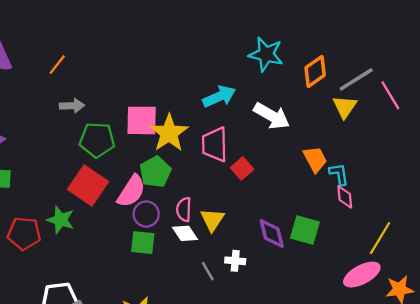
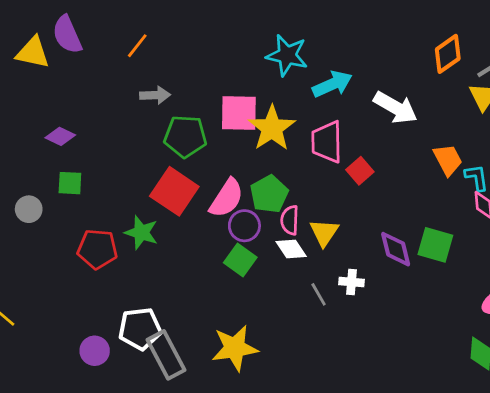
cyan star: (266, 54) -> (287, 55), moved
green pentagon: (155, 172) -> (269, 194), moved
green square: (143, 243) -> (240, 260), turned 30

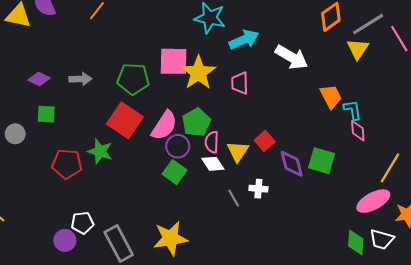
gray arrow: (155, 95) -> (80, 79), moved
pink trapezoid: (327, 142) -> (240, 83), size x0.7
red square: (360, 171) -> (265, 141), moved
white pentagon: (140, 329) -> (82, 223), moved, size x0.7

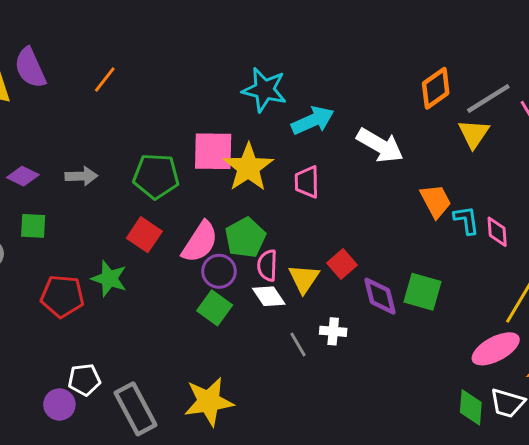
red square: (125, 120) -> (144, 235), size x0.7
pink diamond: (358, 131) -> (497, 232), moved

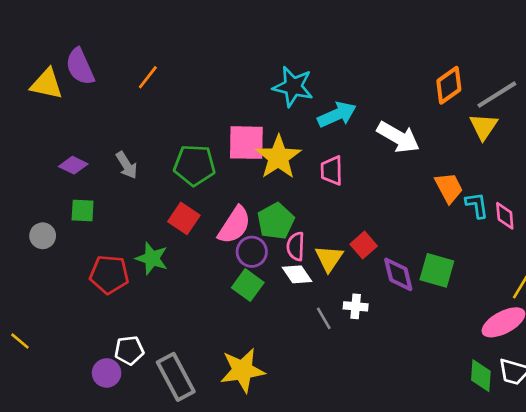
gray arrow: (81, 176) -> (127, 165), turned 60

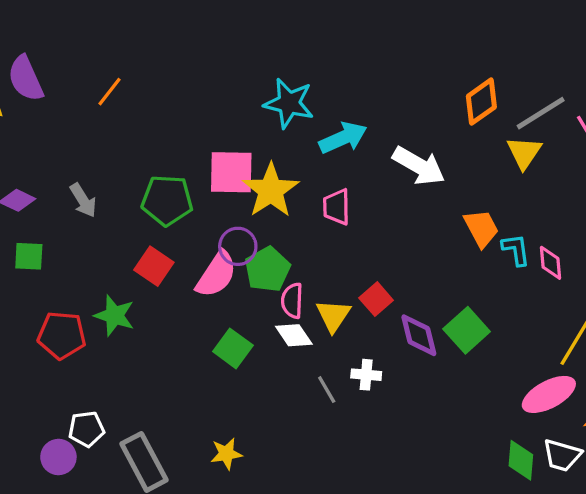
purple circle: (252, 252) -> (238, 246), moved
green square: (437, 270) -> (467, 330), turned 32
yellow star: (242, 370) -> (226, 454), size x0.6

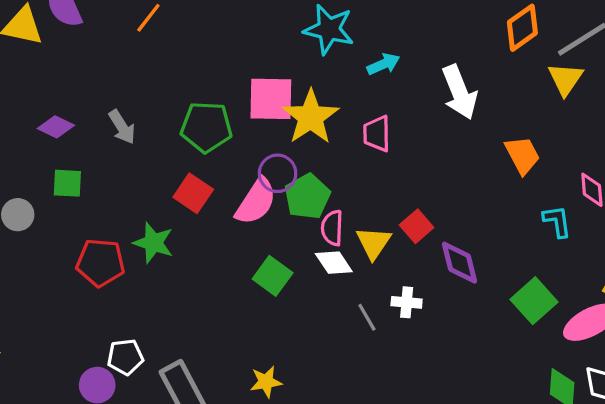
cyan arrow: (343, 138) -> (383, 64), size x0.7
white arrow: (419, 166) -> (460, 92), turned 38
cyan L-shape: (516, 250) -> (557, 221), moved
green square: (467, 330) -> (534, 301), moved

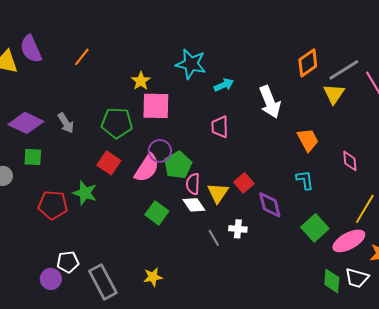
yellow star: (311, 117) -> (141, 81), moved, size x0.6
purple diamond: (56, 127) -> (26, 123), size x1.6
cyan L-shape: (557, 221) -> (305, 180), moved

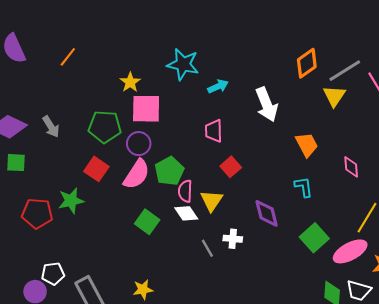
purple circle: (160, 151) -> (139, 144), moved
red square: (244, 183) -> (231, 167), moved
green star: (85, 193) -> (71, 201), turned -30

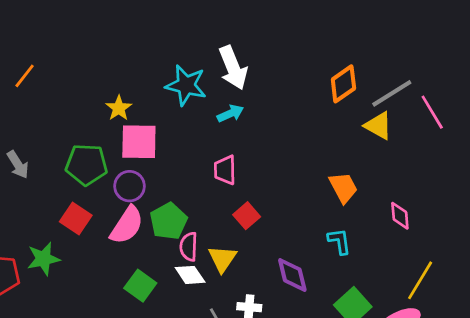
orange line: (68, 57) -> (25, 76), moved
yellow triangle: (334, 96) -> (378, 126), turned -35
white arrow: (267, 104) -> (233, 68), moved

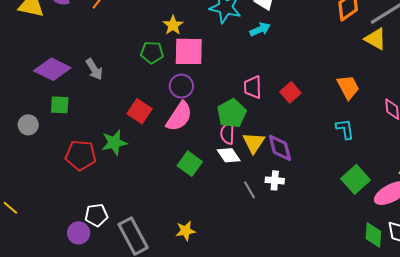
green pentagon: (86, 165) -> (152, 52), moved, size x0.7
pink trapezoid: (225, 170) -> (253, 87), moved
red square: (247, 216) -> (290, 92), moved
green pentagon: (169, 221) -> (232, 113), moved
purple diamond: (292, 275) -> (280, 148), moved

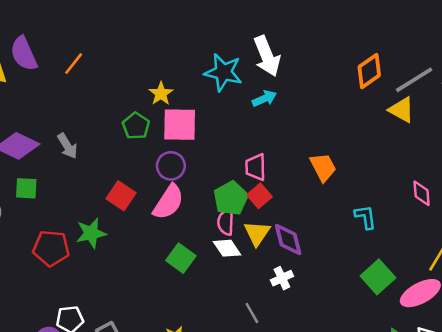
green pentagon: (152, 52) -> (136, 126), turned 30
orange trapezoid: (348, 87) -> (323, 167), moved
red square: (290, 92) -> (259, 196), moved
white cross: (275, 180) -> (282, 278), turned -30
gray line: (250, 190) -> (252, 313), moved

